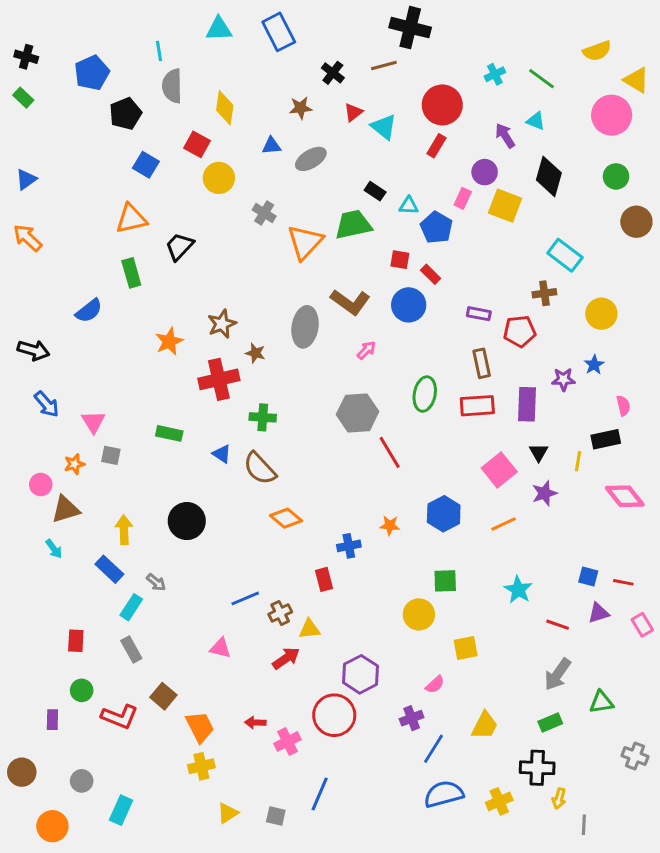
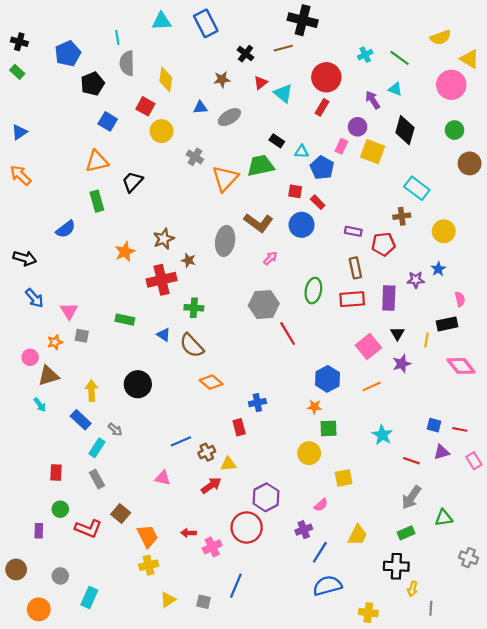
orange star: (390, 525) -> (314, 407), moved
yellow cross: (499, 801) -> (368, 613), moved, turned 30

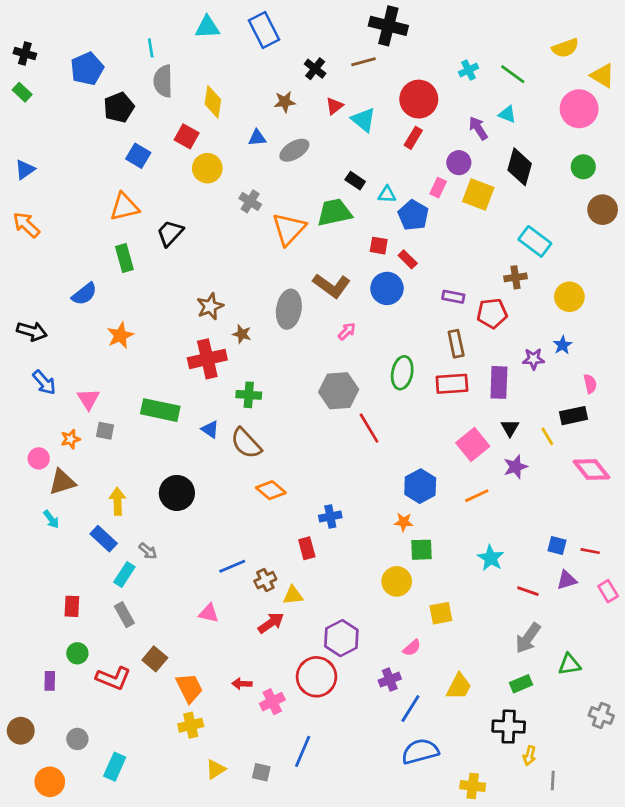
orange star: (125, 252) -> (120, 335), moved
green rectangle: (125, 320) -> (160, 410), size x1.5
yellow line: (426, 340) -> (547, 436), turned -40

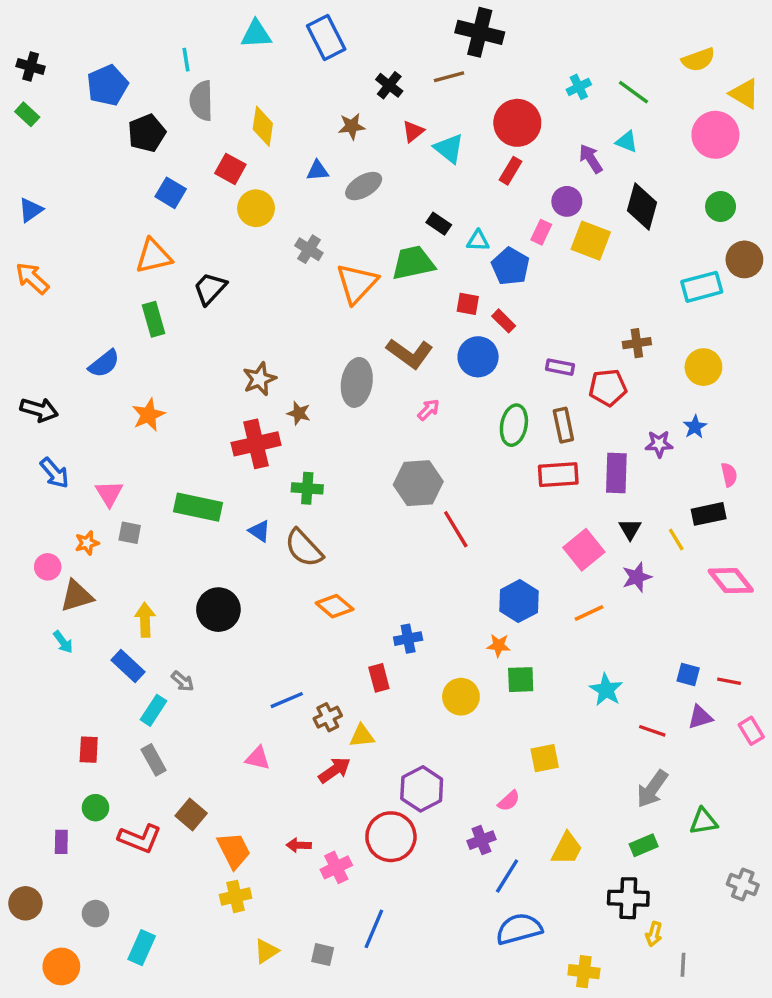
cyan rectangle: (535, 241) -> (702, 287), moved, turned -52
green ellipse: (402, 373) -> (514, 425), moved
yellow circle: (397, 581) -> (461, 697), moved

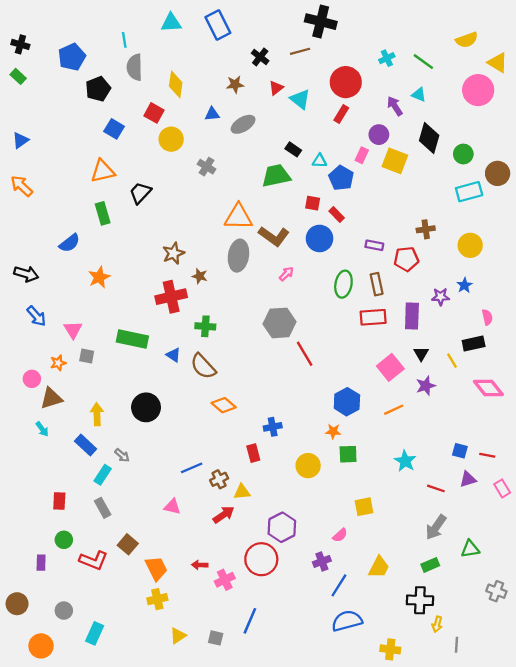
green circle: (721, 207) -> (463, 154), moved
orange triangle: (357, 283) -> (238, 217), moved, turned 48

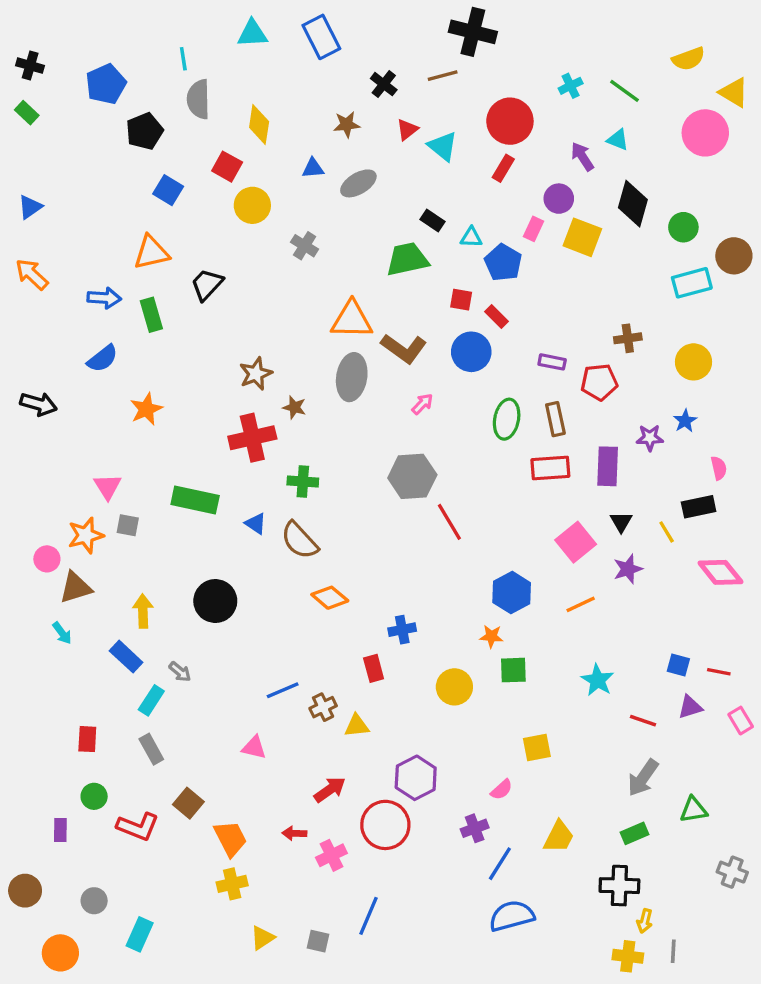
blue arrow: (36, 316) -> (104, 298), moved, turned -45
orange star: (58, 363) -> (86, 535), size x1.5
red arrow: (224, 515) -> (330, 790), moved
yellow cross: (390, 649) -> (628, 956), moved

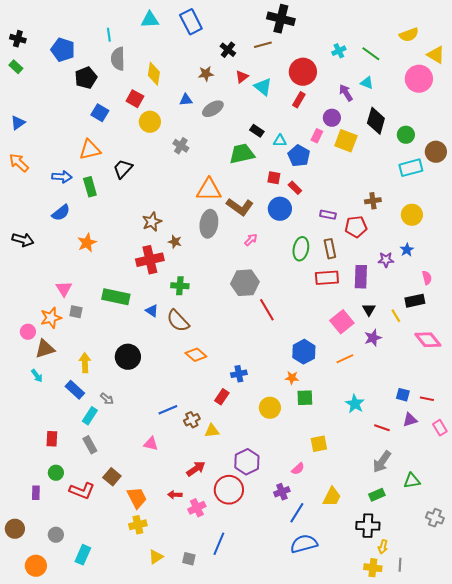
blue pentagon: (106, 84) -> (63, 50), turned -30
red rectangle: (374, 668) -> (222, 397), turned 49

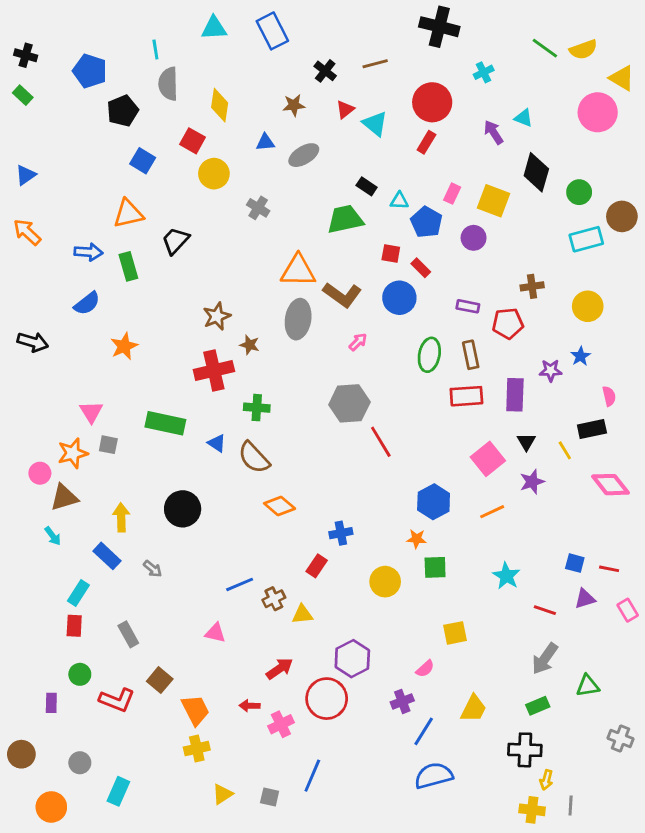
black cross: (281, 19) -> (439, 27), moved
green line: (371, 54) -> (545, 48), moved
purple circle: (332, 118) -> (474, 238), moved
cyan rectangle: (90, 416) -> (78, 593), moved

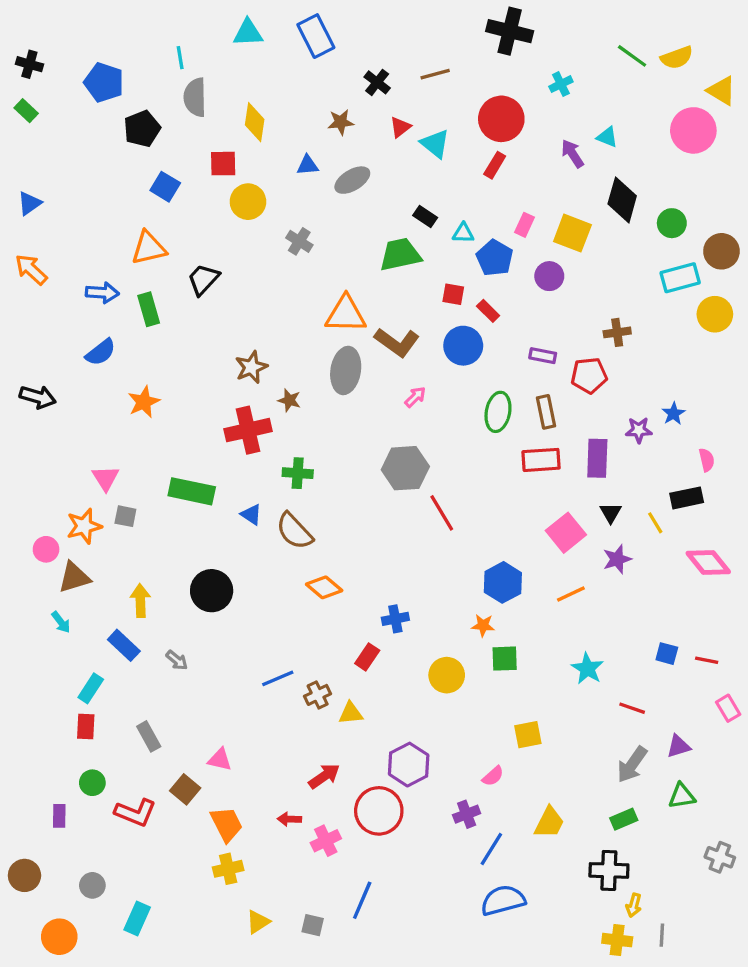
red square: (193, 141) -> (223, 164), turned -30
yellow circle: (588, 306) -> (715, 314), moved
purple triangle: (585, 599) -> (678, 746), moved
pink triangle: (215, 633) -> (220, 760), moved

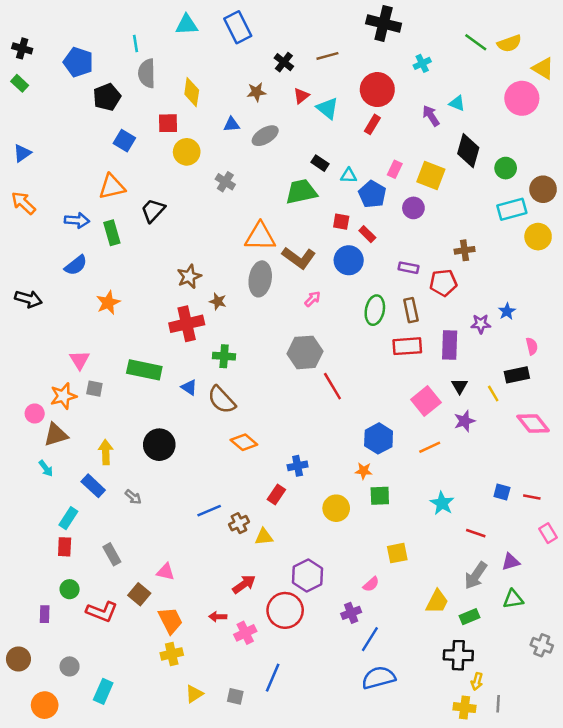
yellow trapezoid: (549, 822) -> (437, 602), moved

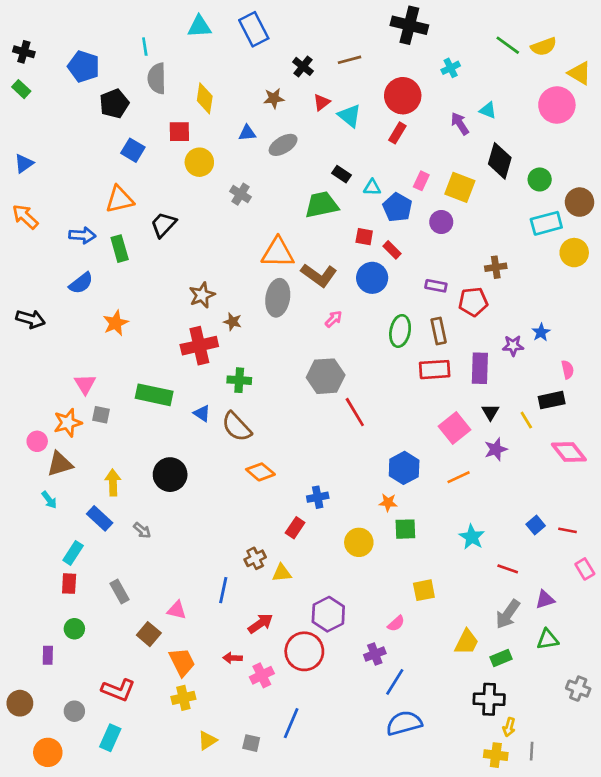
blue square: (502, 492) -> (536, 525), turned 35
blue line: (209, 511) -> (223, 590), moved, turned -55
red L-shape: (102, 612) -> (118, 690), moved

